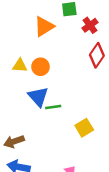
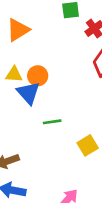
orange triangle: (44, 26) -> (18, 30), moved
blue triangle: (38, 97) -> (28, 93), moved

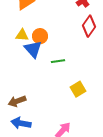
green line: (52, 122) -> (58, 61), moved

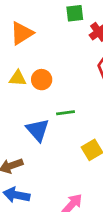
blue triangle: (33, 49) -> (38, 130), moved

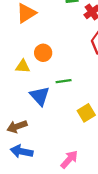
yellow triangle: (18, 78) -> (23, 66), moved

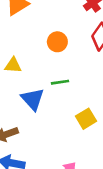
orange circle: (43, 53) -> (57, 42), moved

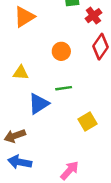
blue triangle: (33, 99) -> (39, 104), turned 40

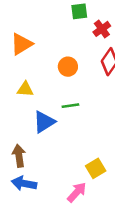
orange triangle: (24, 17) -> (21, 44), moved
yellow square: (87, 122) -> (96, 168), moved
brown arrow: (15, 136) -> (19, 156), turned 102

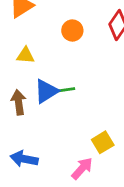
green line: (70, 106) -> (65, 90), moved
brown arrow: (19, 156) -> (19, 102), moved

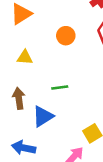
blue triangle: (46, 91) -> (43, 116), moved

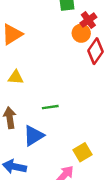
orange circle: (66, 36) -> (81, 33), moved

